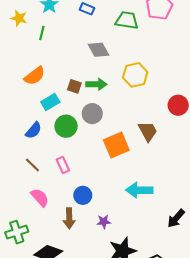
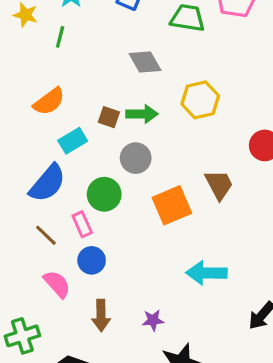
green circle: (66, 126) -> (104, 194), moved
blue semicircle: (34, 130) -> (48, 183), size x1.5
pink rectangle: (63, 165) -> (82, 224), moved
blue circle: (83, 195) -> (92, 260), moved

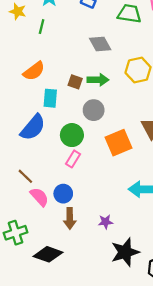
cyan rectangle: (73, 141) -> (50, 98), turned -54
pink rectangle: (82, 224) -> (73, 159), moved, turned 56
brown line: (46, 235) -> (25, 176), moved
blue circle: (92, 260) -> (63, 194), moved

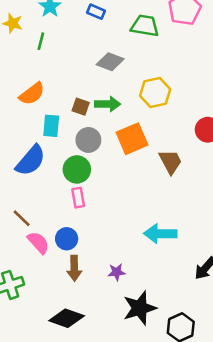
gray diamond: (100, 44) -> (110, 62), turned -40
gray circle: (94, 110) -> (88, 140), moved
orange square: (119, 143) -> (132, 139), moved
pink rectangle: (73, 159) -> (78, 198), turned -42
black diamond: (48, 254) -> (67, 318), moved

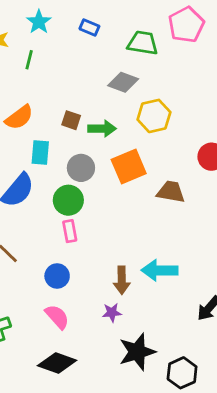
gray diamond: (110, 62) -> (123, 82), moved
brown square: (81, 107) -> (71, 120), moved
brown trapezoid: (170, 162) -> (171, 192), turned -52
pink semicircle: (38, 243) -> (57, 317), moved
brown arrow: (74, 268) -> (122, 280), moved

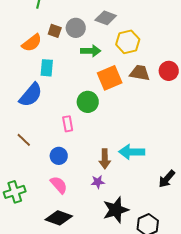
brown square: (71, 120) -> (55, 31), moved
gray circle: (81, 168) -> (76, 28), moved
brown trapezoid: (171, 192) -> (140, 73), moved
green circle: (68, 200) -> (88, 102), moved

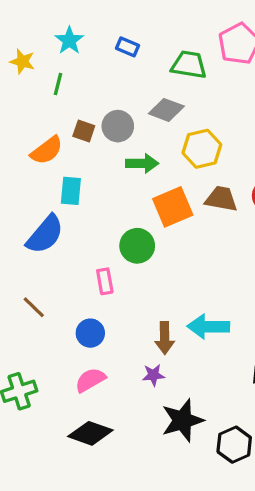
pink semicircle: (59, 185) -> (90, 380), turned -78

